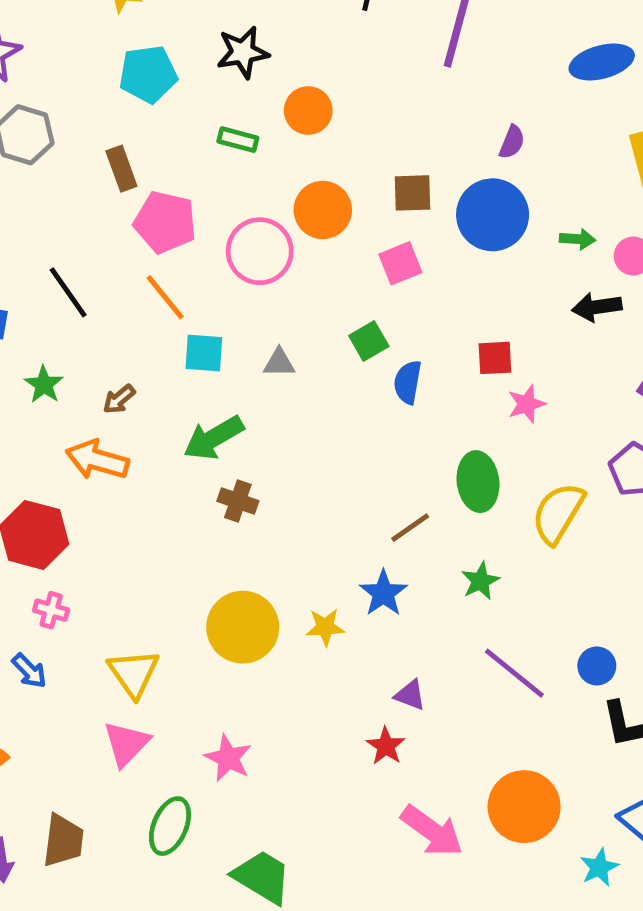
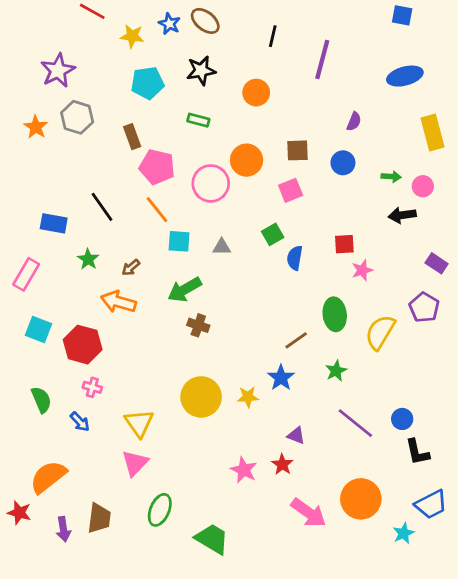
orange circle: (308, 110) -> (256, 93), moved
blue circle: (493, 215) -> (343, 163), size x0.6
pink star: (228, 758) -> (244, 470), moved

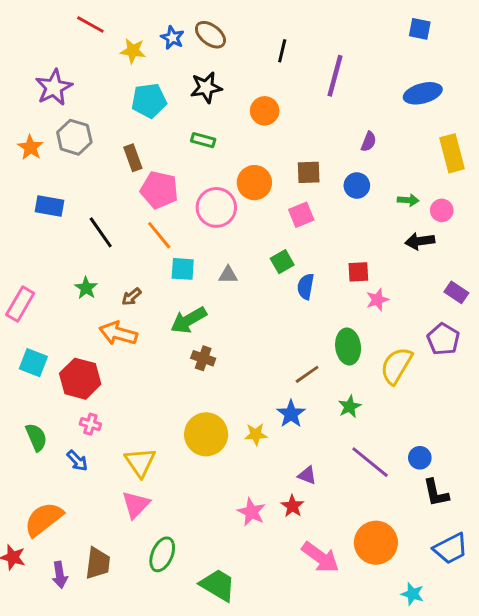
blue rectangle: (54, 223) -> (49, 206), moved
cyan star: (404, 533) -> (412, 594), moved, turned -30

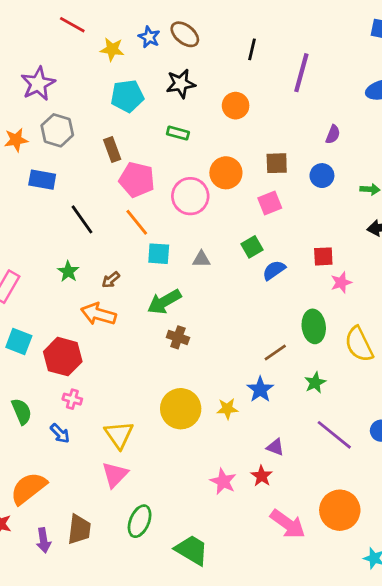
orange star: (30, 147) -> (16, 140), turned 30
blue rectangle: (49, 206) -> (42, 180), moved
blue semicircle: (306, 286) -> (274, 270), turned 45
yellow semicircle: (396, 366) -> (359, 344), turned -57

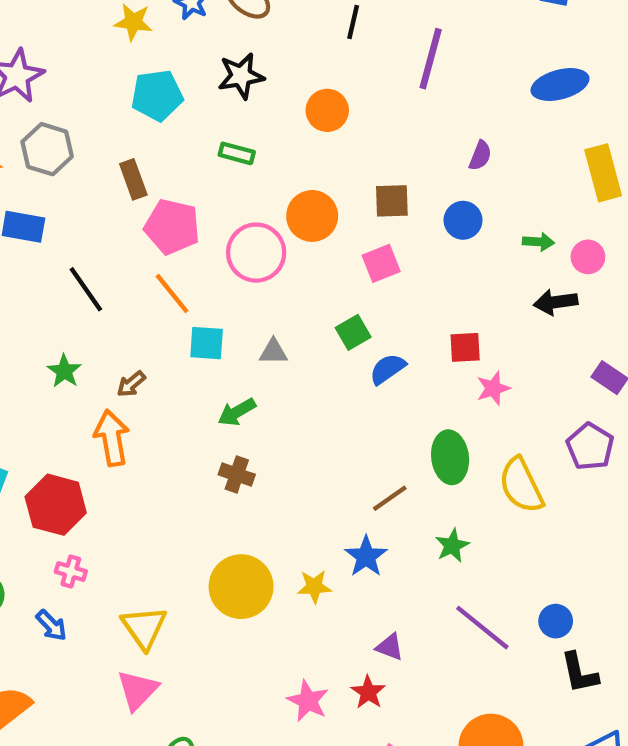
green arrow: (164, 302) -> (237, 412), moved, size x0.7
orange arrow: (98, 314) -> (112, 438), turned 64

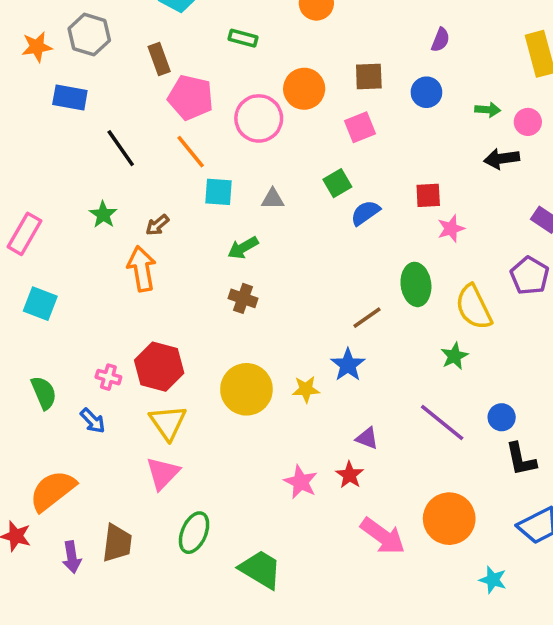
red hexagon: (56, 505) -> (159, 367), moved
green star: (452, 546) -> (454, 356), moved

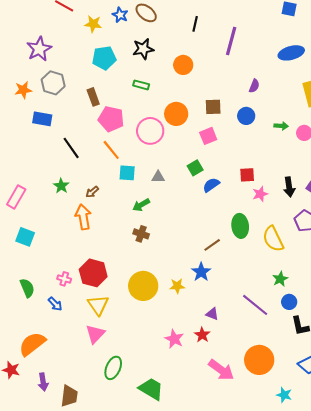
black arrow: (502, 159) -> (289, 187), moved, turned -90
green star: (454, 356) -> (280, 279), moved
brown trapezoid: (117, 543) -> (69, 396), moved

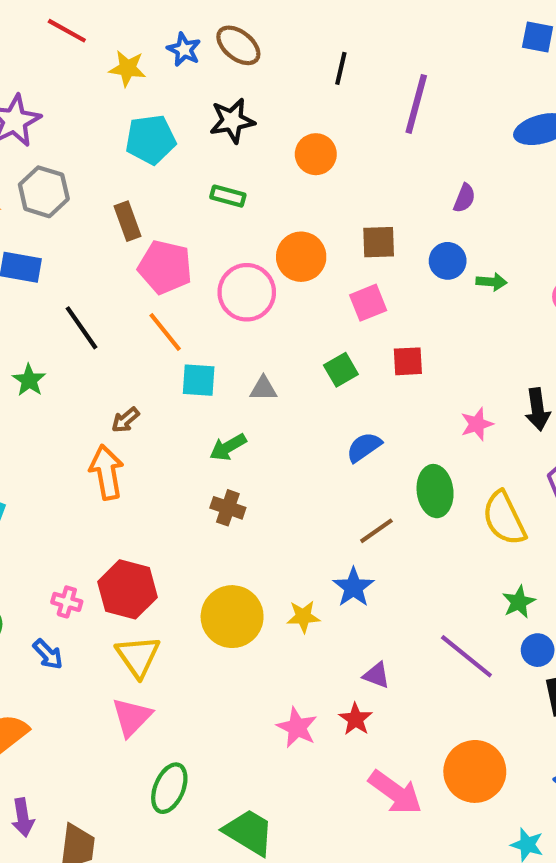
green arrow: (281, 126) -> (492, 282), moved
red square: (247, 175) -> (408, 361), moved
blue semicircle: (211, 185) -> (364, 447), moved
green star: (61, 186) -> (29, 380), moved

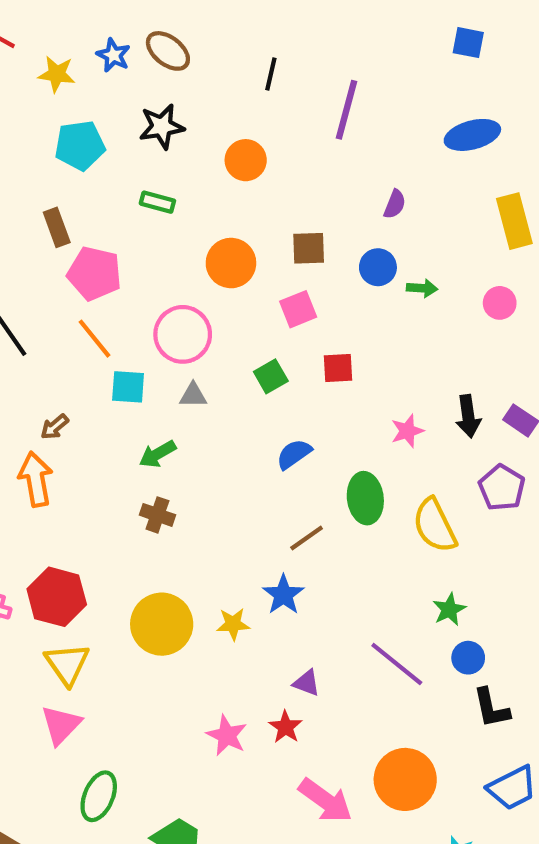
pink circle: (247, 292) -> (183, 334), moved

